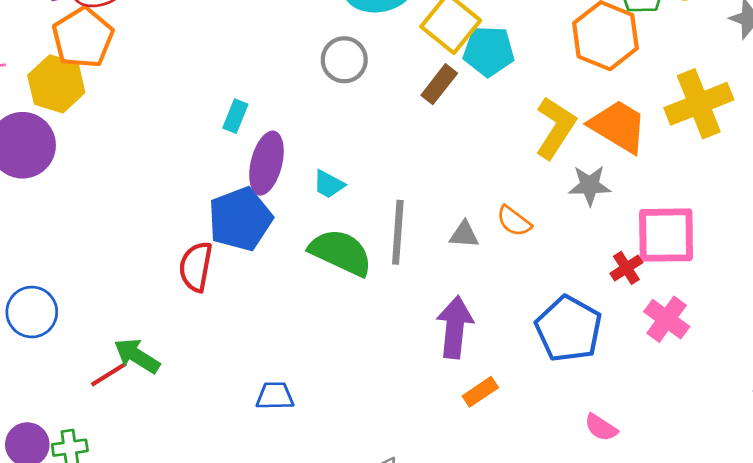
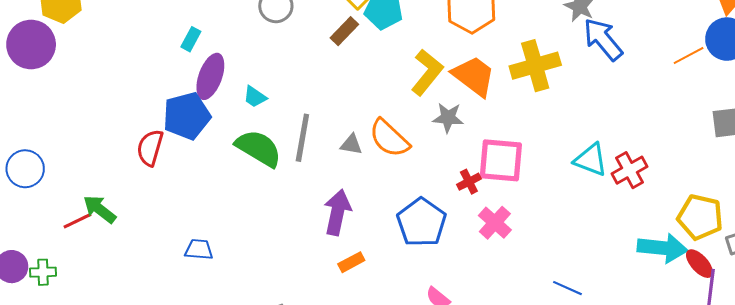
orange semicircle: (514, 221) -> (389, 138), size x1.6

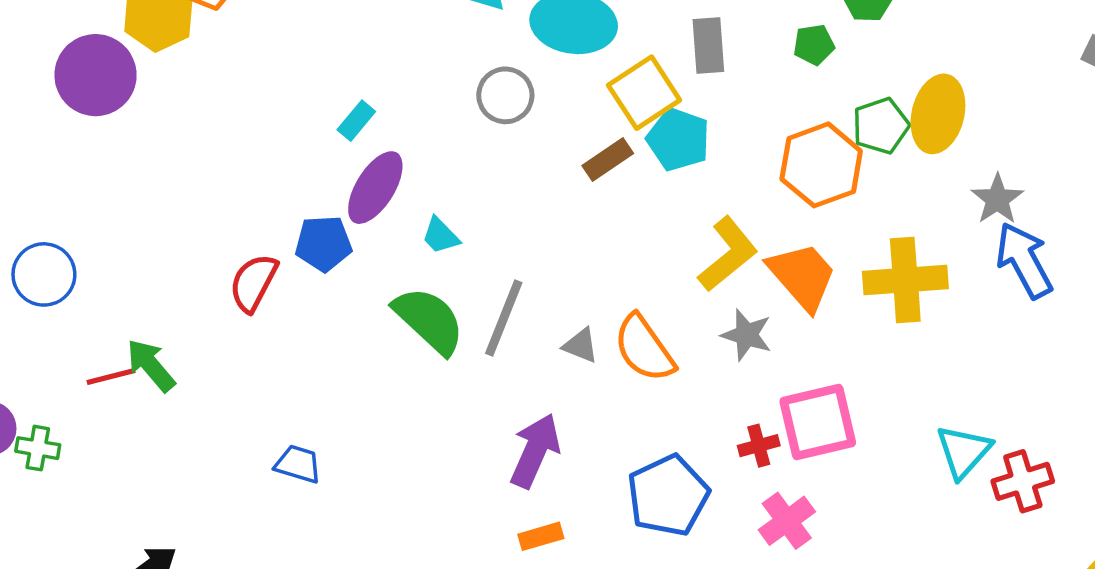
blue pentagon: (187, 116) -> (323, 243), size x0.7
pink square: (501, 160) -> (818, 422), turned -30
cyan triangle: (591, 160) -> (963, 451), turned 39

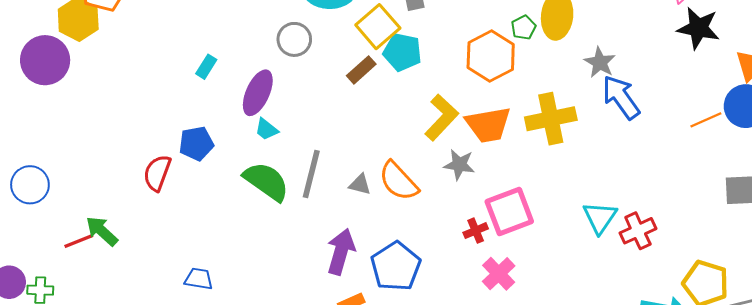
green pentagon: (881, 126) -> (524, 28), size x0.7
purple ellipse: (375, 188) -> (258, 93), moved
orange trapezoid: (802, 276) -> (488, 125), turned 129
blue pentagon: (668, 496) -> (396, 266), moved

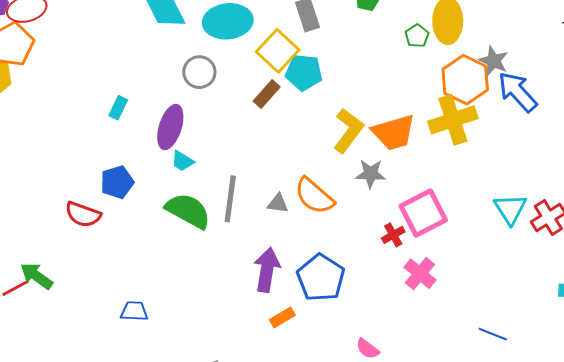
orange hexagon: (491, 56) -> (465, 80), moved
red semicircle: (157, 173) -> (83, 214), turned -84

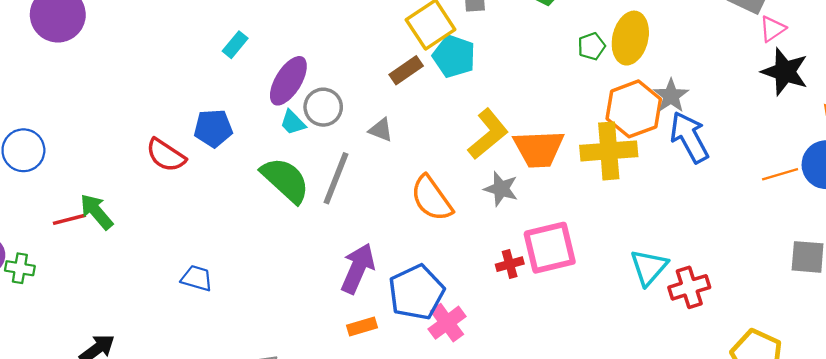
gray circle: (199, 72) -> (323, 107), moved
gray triangle: (278, 203) -> (381, 130), moved
pink cross: (420, 274) -> (447, 323), moved

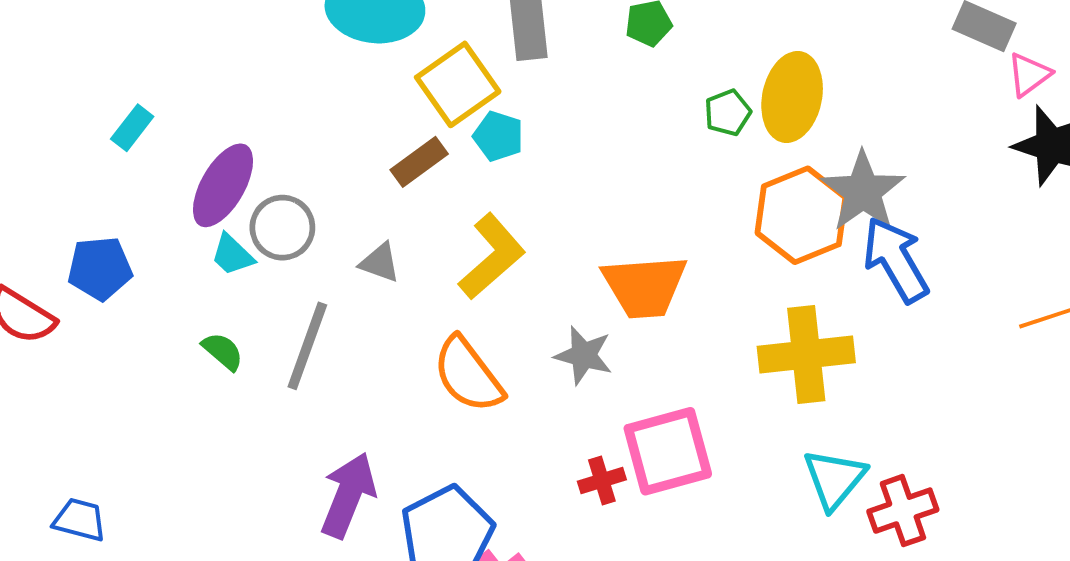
cyan pentagon: (454, 56) -> (498, 136), size x0.7
gray star: (671, 96) -> (863, 191), size x1.4
yellow L-shape: (488, 134) -> (492, 256), moved
yellow cross: (609, 151) -> (806, 355), moved
green semicircle: (285, 180) -> (223, 351), size x0.5

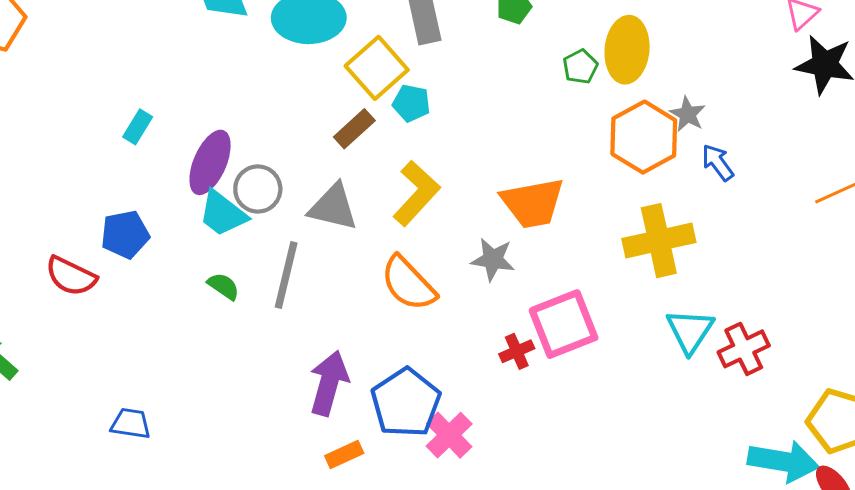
gray star: (863, 191) -> (688, 114), size x0.6
cyan trapezoid: (232, 255) -> (223, 213), size x1.5
blue arrow: (896, 260) -> (718, 162), size x0.6
gray triangle: (380, 263) -> (333, 207), size x1.6

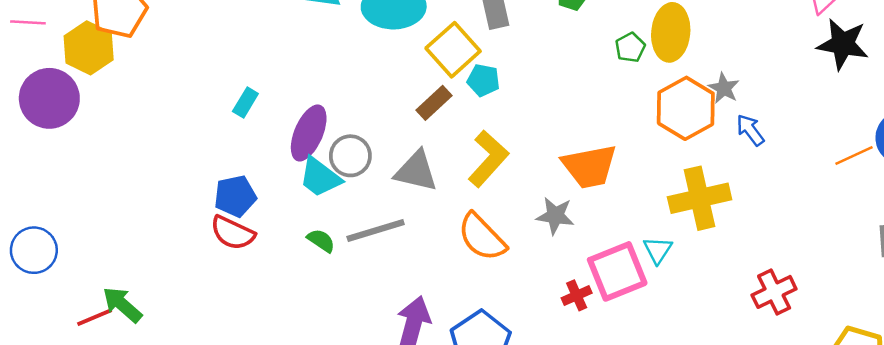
gray line: (286, 275) -> (376, 231), turned 60
red semicircle: (71, 276) -> (233, 233), moved
cyan triangle: (690, 331) -> (658, 250), moved, size x0.7

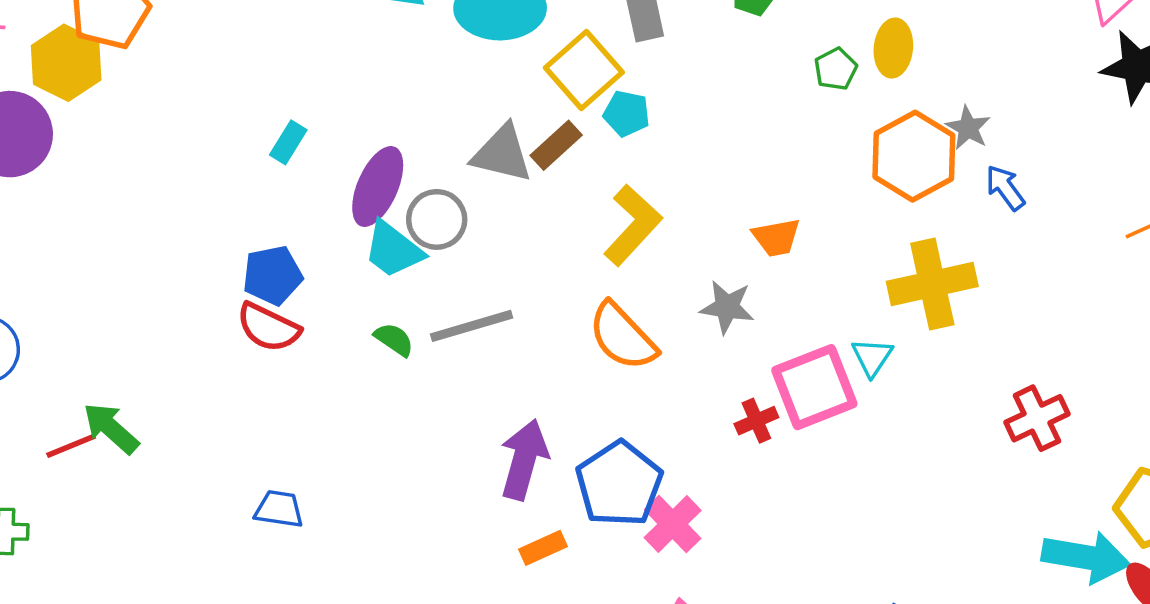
yellow ellipse: (671, 32) -> (893, 48), size x0.7
orange trapezoid: (590, 166) -> (776, 237), size x0.6
gray triangle: (416, 171) -> (502, 154), moved

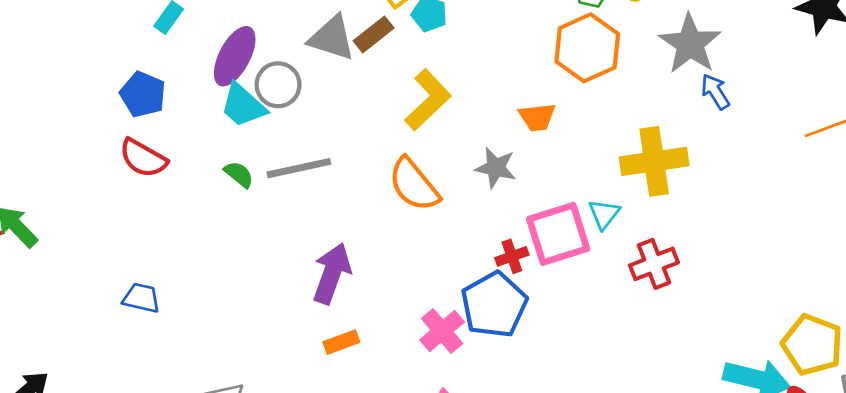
gray star: (968, 128) -> (690, 44), size x1.8
orange hexagon: (914, 156) -> (587, 48), moved
blue pentagon: (272, 275) -> (143, 94), moved, turned 30
red cross: (1037, 418) -> (654, 264), moved
blue pentagon: (619, 484) -> (494, 305), moved

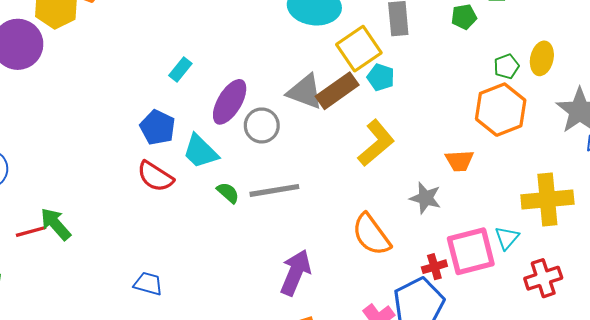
brown rectangle: (374, 34) -> (337, 91), size x1.4
cyan trapezoid: (243, 105) -> (200, 151), moved
orange semicircle: (414, 185) -> (371, 235), moved

